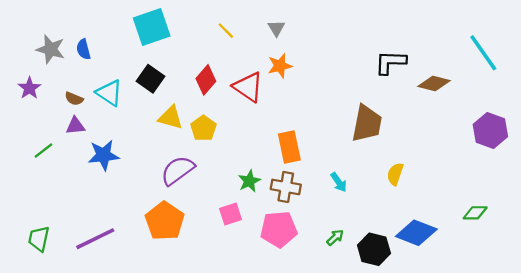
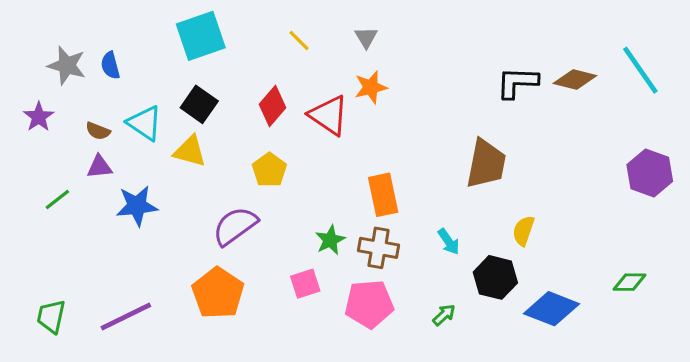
brown diamond: (434, 83) -> (575, 79), moved
yellow triangle: (171, 118) -> (190, 151), moved
black hexagon: (374, 249) -> (495, 277), moved

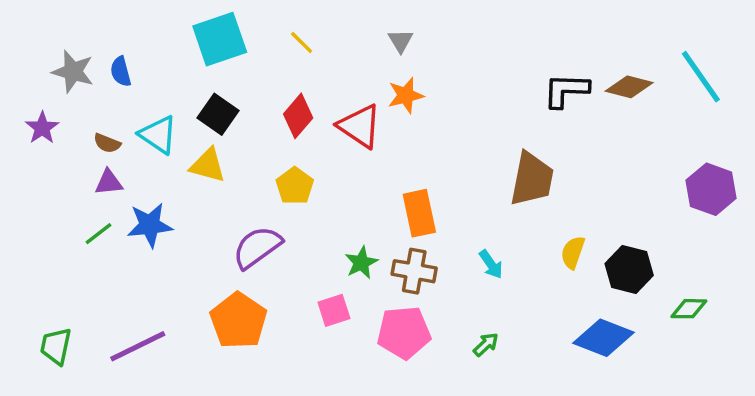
yellow line: (299, 41) -> (302, 43), moved
green line: (57, 200) -> (99, 234), moved
black hexagon: (495, 277) -> (629, 269), moved

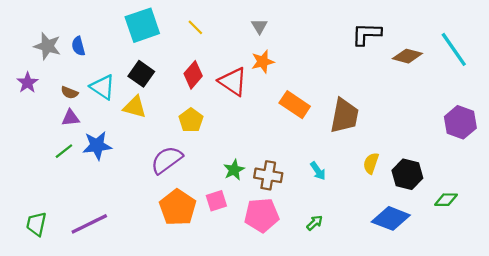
black L-shape: (566, 90) -> (367, 34), moved
orange rectangle: (419, 213) -> (295, 105), moved, turned -44
orange pentagon: (238, 321) -> (178, 207), moved

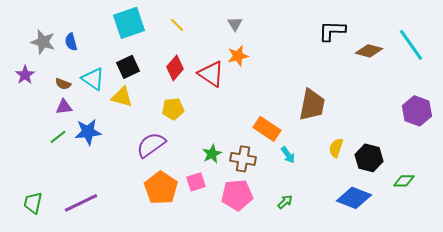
black square: (141, 74) -> (128, 67), turned 30
orange rectangle: (295, 105) -> (267, 129), moved
yellow pentagon: (191, 120) -> (173, 109), turned 30

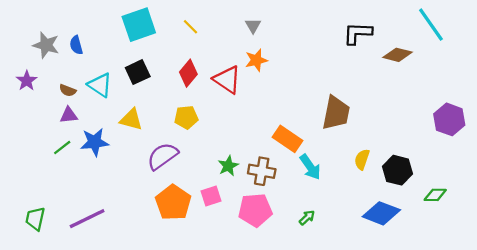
cyan line: (411, 45) -> (431, 25), moved
yellow triangle: (122, 97) -> (131, 119), moved
cyan arrow: (288, 155) -> (310, 167), size x1.4

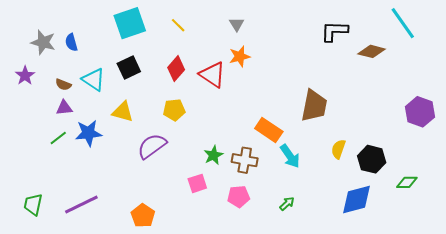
orange pentagon: (173, 202) -> (143, 216), moved, size x0.7
pink pentagon: (255, 210) -> (239, 196), size x0.7
blue diamond: (381, 213) -> (356, 200), turned -36

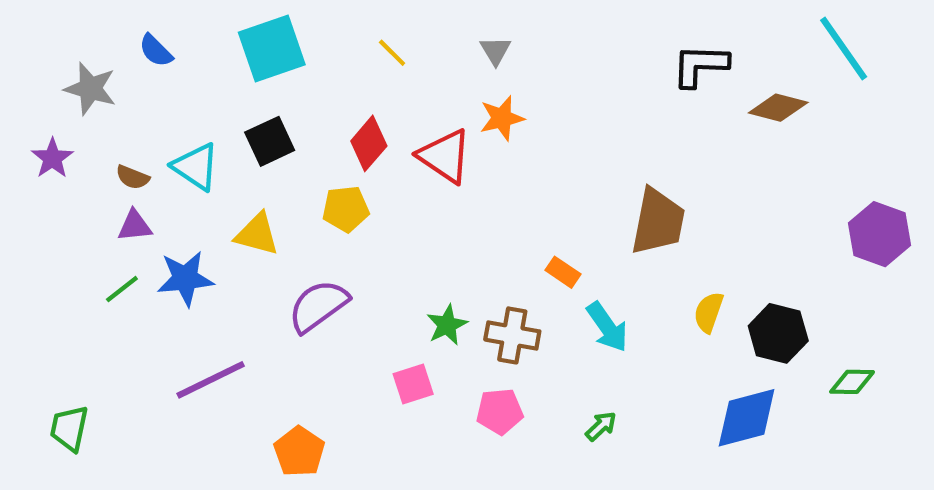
yellow line: (178, 25) -> (392, 53), moved
blue semicircle: (71, 42) -> (156, 51), moved, turned -30
yellow pentagon: (174, 110) -> (346, 209), moved
orange rectangle: (269, 130) -> (563, 272), size x0.6
purple line: (81, 205) -> (211, 380), moved

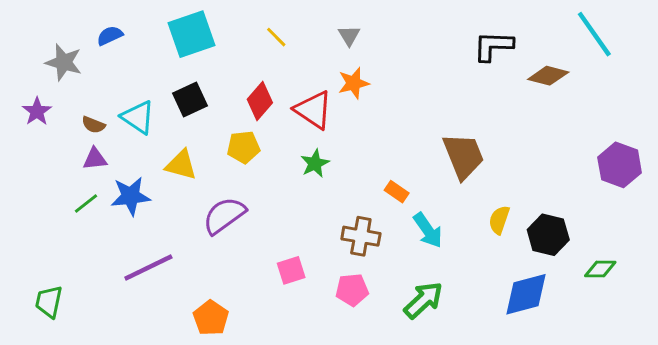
blue semicircle: (156, 51) -> (110, 36), turned 110
brown trapezoid: (658, 222) -> (463, 156), turned -33
green star: (447, 325) -> (315, 163), moved
green arrow: (601, 426) -> (423, 300), size x1.8

